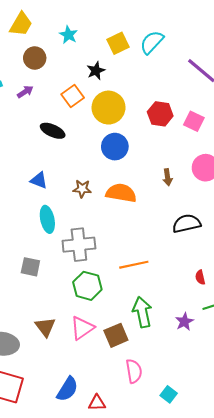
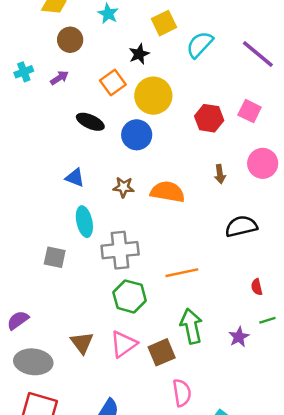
cyan semicircle: (152, 42) -> (200, 44), moved
red hexagon: (160, 114) -> (209, 118), moved
blue circle: (115, 147) -> (137, 135), moved
gray square: (30, 267) -> (55, 257), moved

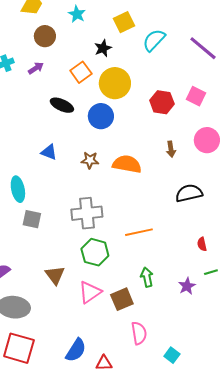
cyan ellipse: (84, 222) -> (18, 189), moved
green arrow: (191, 326) -> (147, 277), size x0.7
brown triangle: (82, 343) -> (55, 275), moved

